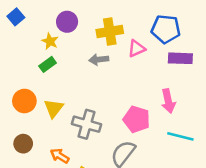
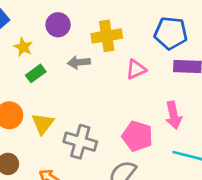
yellow star: (50, 41) -> (23, 47), moved
pink triangle: (137, 49) -> (136, 69), moved
gray arrow: (99, 60) -> (79, 62), moved

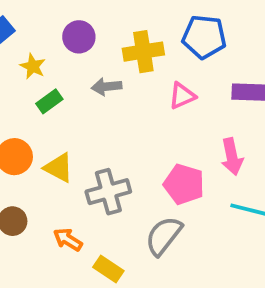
blue pentagon: (171, 33) -> (204, 37), moved
yellow triangle: (43, 124) -> (59, 168), turned -40
gray cross: (80, 142) -> (108, 192), turned -32

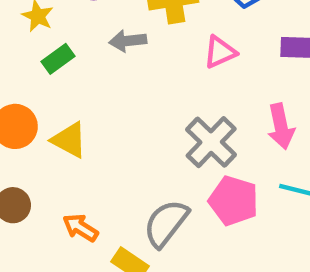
pink pentagon: (184, 184) -> (234, 201), moved
gray cross: (108, 192) -> (211, 142), moved, turned -30
gray semicircle: (164, 236) -> (166, 223), moved

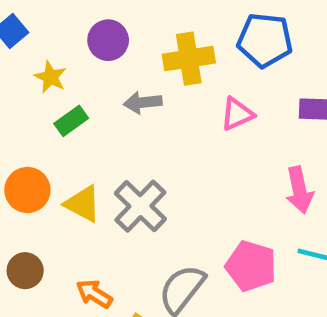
gray cross: (211, 142) -> (140, 206), moved

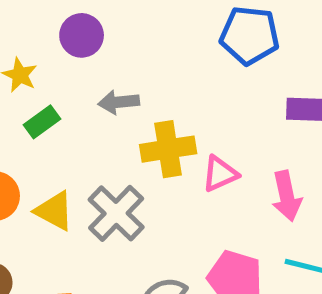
yellow cross: (189, 59) -> (168, 149), moved
pink triangle: (237, 114) -> (220, 174), moved

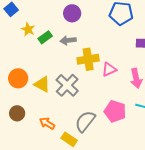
purple circle: (82, 35) -> (72, 13), moved
green rectangle: (42, 122) -> (45, 37), moved

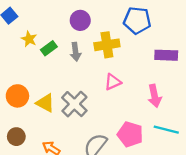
gray arrow: (68, 40) -> (76, 52), turned -91
yellow cross: (88, 59) -> (107, 45), moved
pink triangle: (109, 69) -> (113, 82), moved

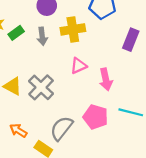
purple rectangle: (166, 55) -> (131, 40), turned -70
pink arrow: (155, 96) -> (106, 79), moved

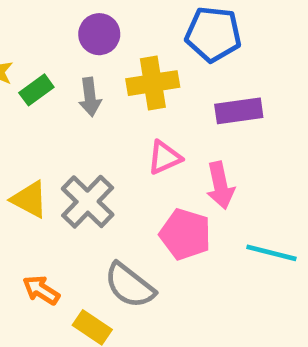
purple rectangle: (131, 40) -> (239, 111), moved, turned 60
pink pentagon: (96, 117) -> (185, 234), moved
gray semicircle: (61, 128) -> (129, 285), turned -90

